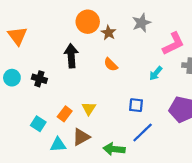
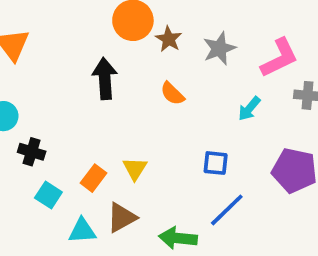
gray star: (141, 23) -> (219, 48), moved
black cross: (39, 79) -> (32, 152), moved

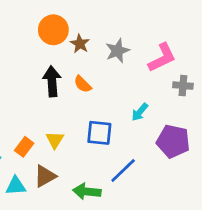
black arrow: (105, 79) -> (52, 81), moved
cyan arrow: (249, 109) -> (140, 112), moved
blue square: (216, 163) -> (99, 133), moved, size x1.4

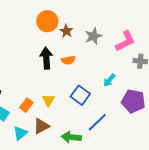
orange semicircle: (83, 84) -> (68, 60), turned -56
blue square: (99, 133) -> (80, 95), turned 30
cyan triangle: (16, 186) -> (20, 133), turned -35

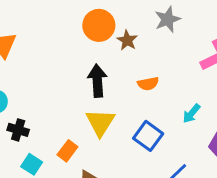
gray star: (93, 36) -> (168, 19), moved
orange semicircle: (68, 60) -> (148, 84), moved
yellow triangle: (48, 100) -> (100, 122), moved, size x1.5

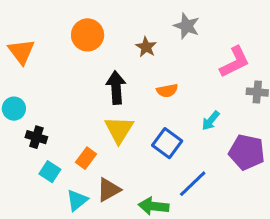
gray star: (168, 19) -> (187, 26), turned -30
orange circle: (99, 25) -> (88, 35), moved

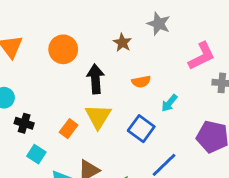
orange circle: (88, 35) -> (63, 49), moved
cyan arrow: (211, 121) -> (169, 103), moved
orange rectangle: (86, 158) -> (69, 129), moved

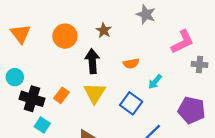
brown star: (122, 43) -> (104, 30), moved
black cross: (24, 123) -> (32, 99), size x1.5
orange rectangle: (69, 129) -> (62, 95), moved

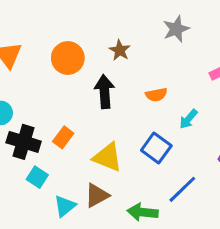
gray star: (146, 14) -> (176, 29), turned 30
yellow triangle: (95, 93) -> (107, 157), moved, turned -40

